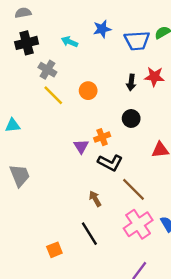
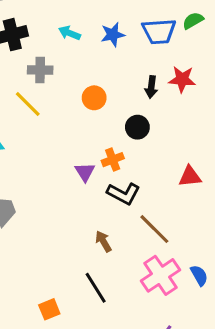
blue star: (102, 29) -> (113, 35), moved
gray cross: (47, 70) -> (40, 70), turned -30
yellow line: (53, 95) -> (28, 104), moved
black circle: (131, 118) -> (137, 127), moved

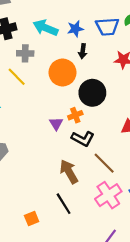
cyan arrow: (69, 33) -> (45, 28), size x1.6
black arrow: (151, 87) -> (83, 51), moved
orange circle: (94, 98) -> (63, 73), size x1.6
black circle: (137, 127) -> (92, 93), size x1.6
brown arrow: (103, 241) -> (69, 172), size x1.6

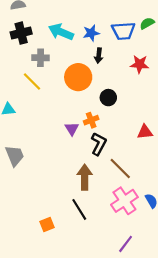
black circle: (92, 93) -> (108, 98), size x0.6
black L-shape: (83, 139) -> (99, 144), turned -90
brown arrow: (69, 172) -> (85, 177), turned 30

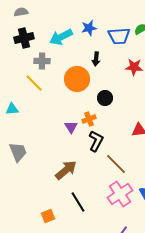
cyan arrow: (61, 32) -> (61, 37), turned -50
blue star: (91, 33) -> (89, 28), moved
brown arrow: (85, 177) -> (66, 170), moved, turned 50

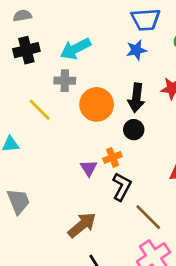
blue star: (89, 28) -> (136, 50), moved
blue trapezoid: (119, 36) -> (146, 20), moved
black arrow: (96, 59) -> (136, 98), moved, size x1.5
gray cross: (42, 61) -> (65, 81), moved

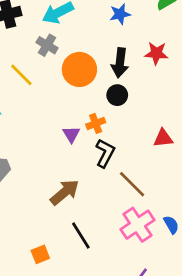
gray cross: (65, 81) -> (47, 45), turned 30

